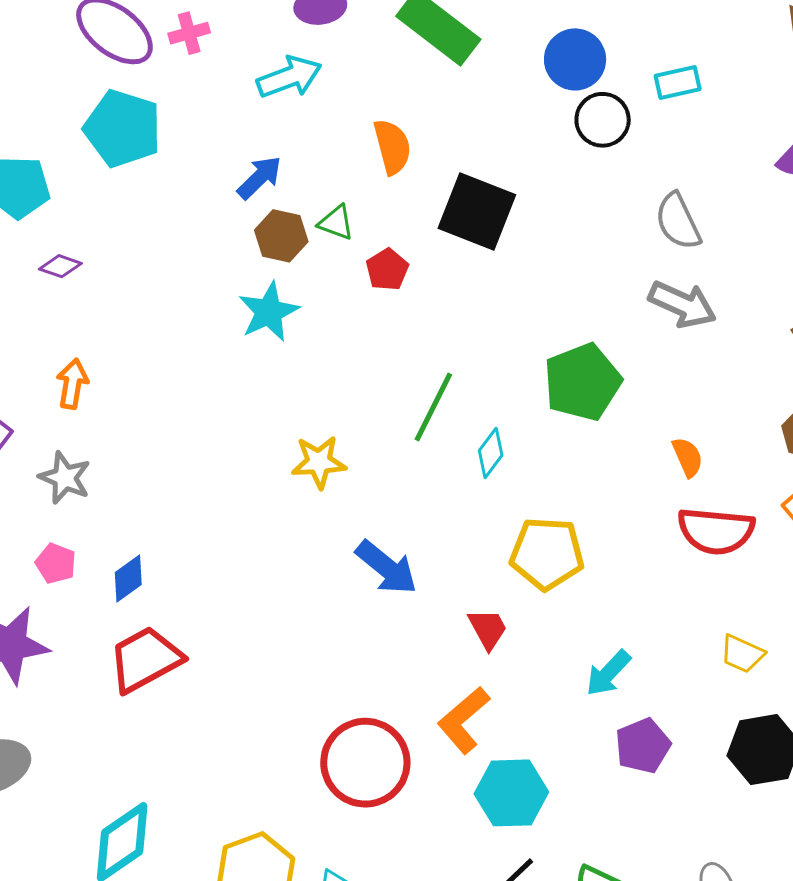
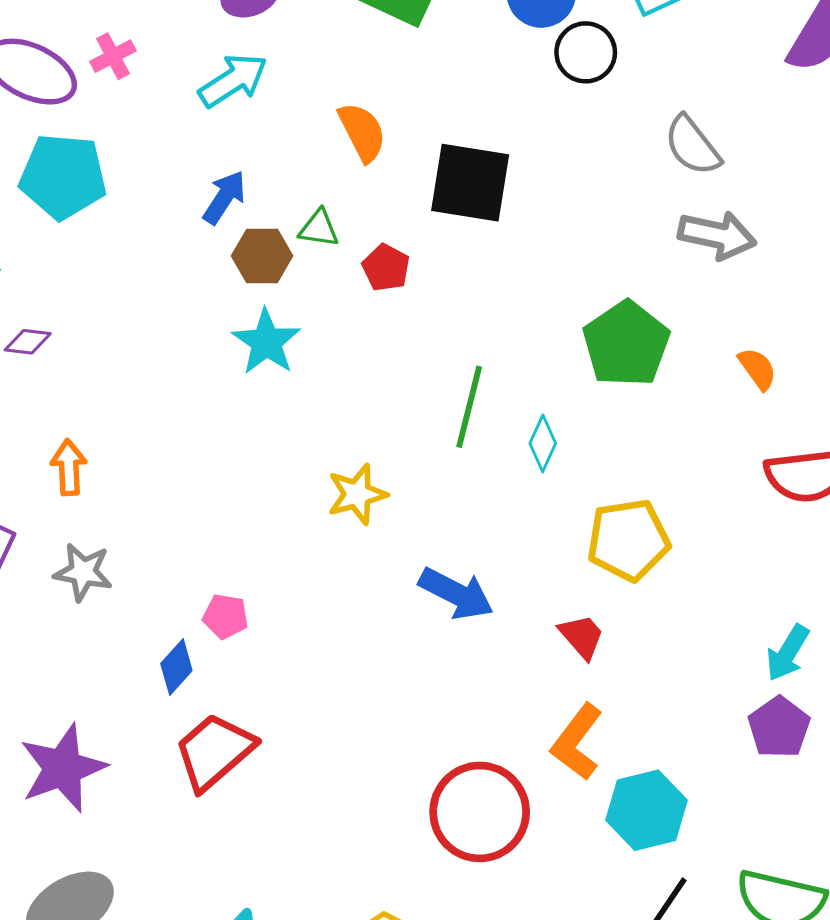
orange semicircle: (688, 457) -> (757, 369), moved
pink pentagon: (56, 563) -> (225, 616), moved
cyan arrow: (608, 673) -> (788, 653), moved

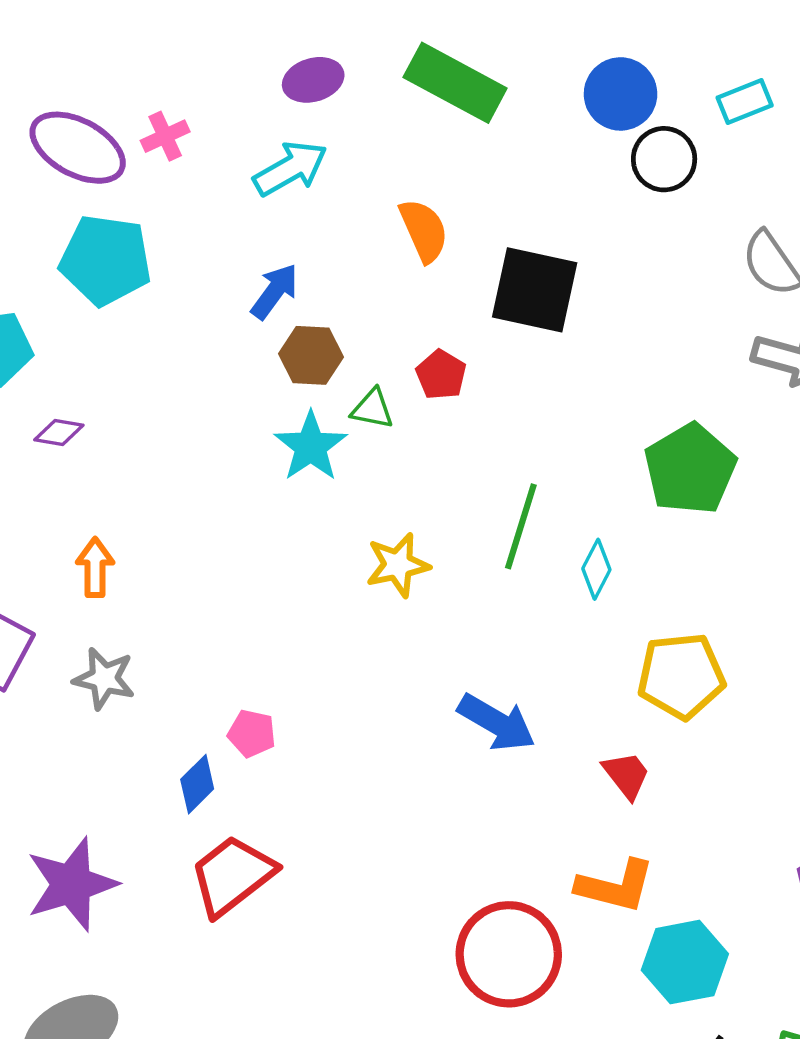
green triangle: (319, 228) -> (372, 409), moved
yellow star: (357, 494) -> (398, 565), moved
orange L-shape: (577, 742) -> (615, 886), turned -116

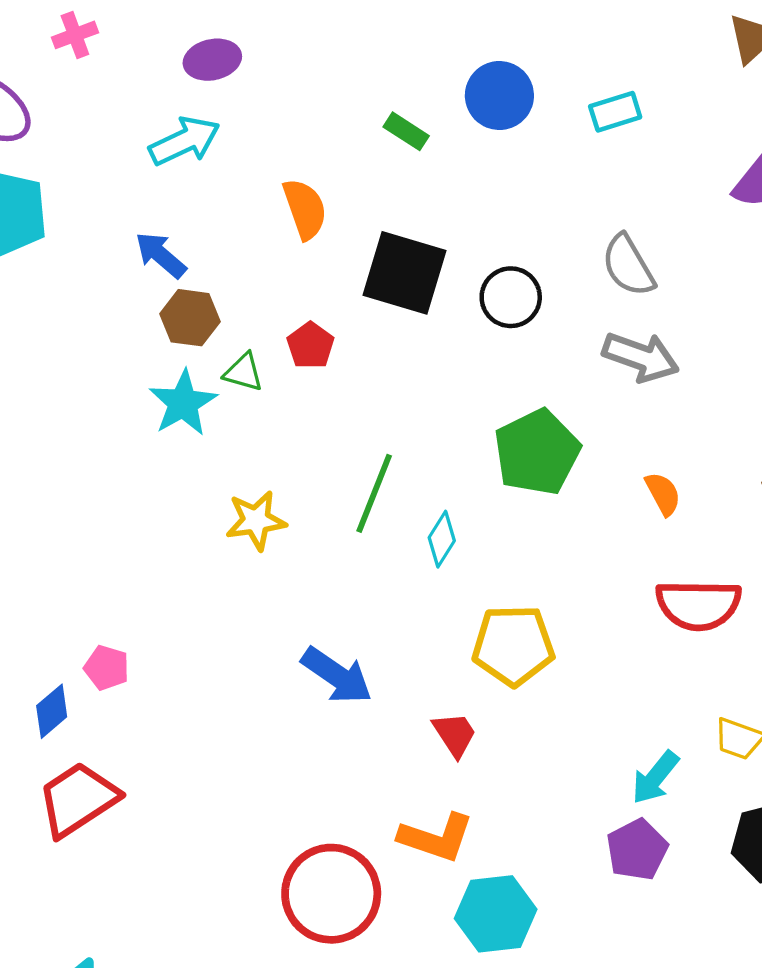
green rectangle: (455, 83) -> (406, 131), moved, size x0.5
pink cross: (165, 136) -> (75, 35), moved
black circle: (664, 159) -> (511, 297), moved
blue arrow: (275, 291) -> (161, 255), turned -90

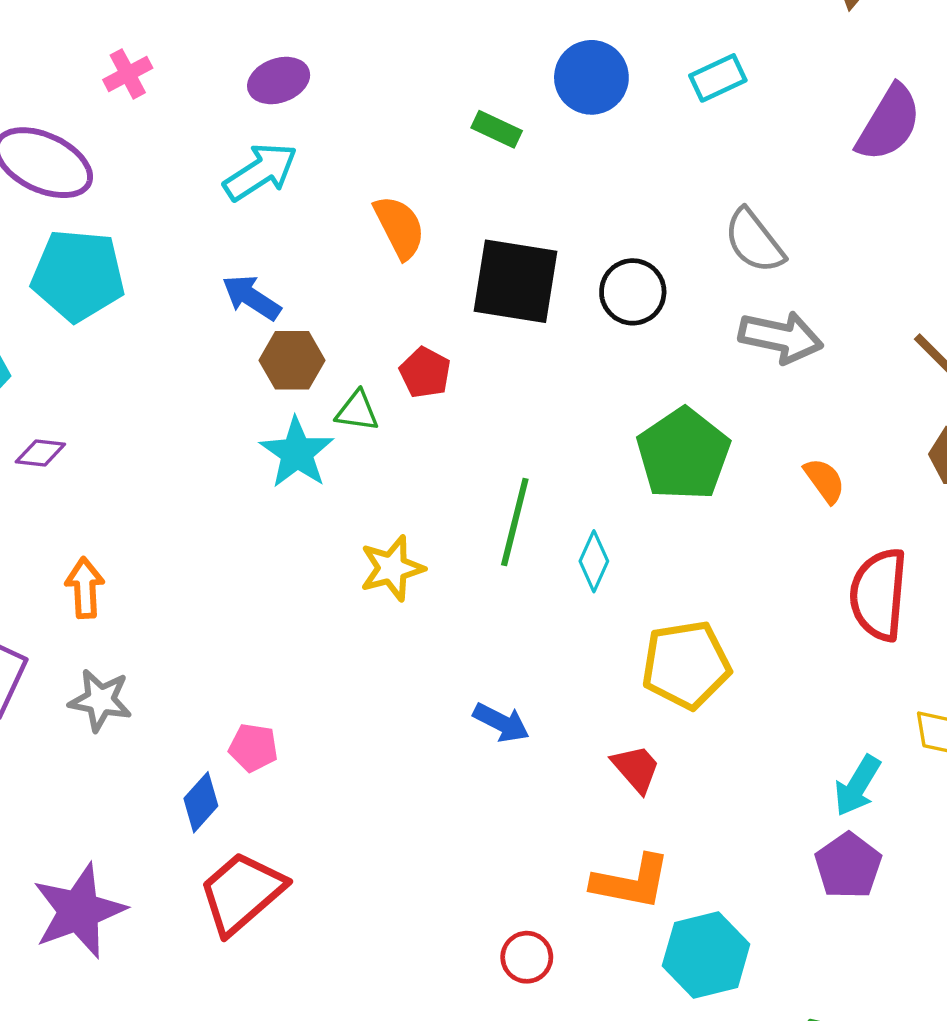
red semicircle: (698, 605) -> (879, 594), turned 102
blue arrow: (337, 676) -> (501, 723), size x0.7
red circle: (331, 894) -> (527, 957), size x0.5

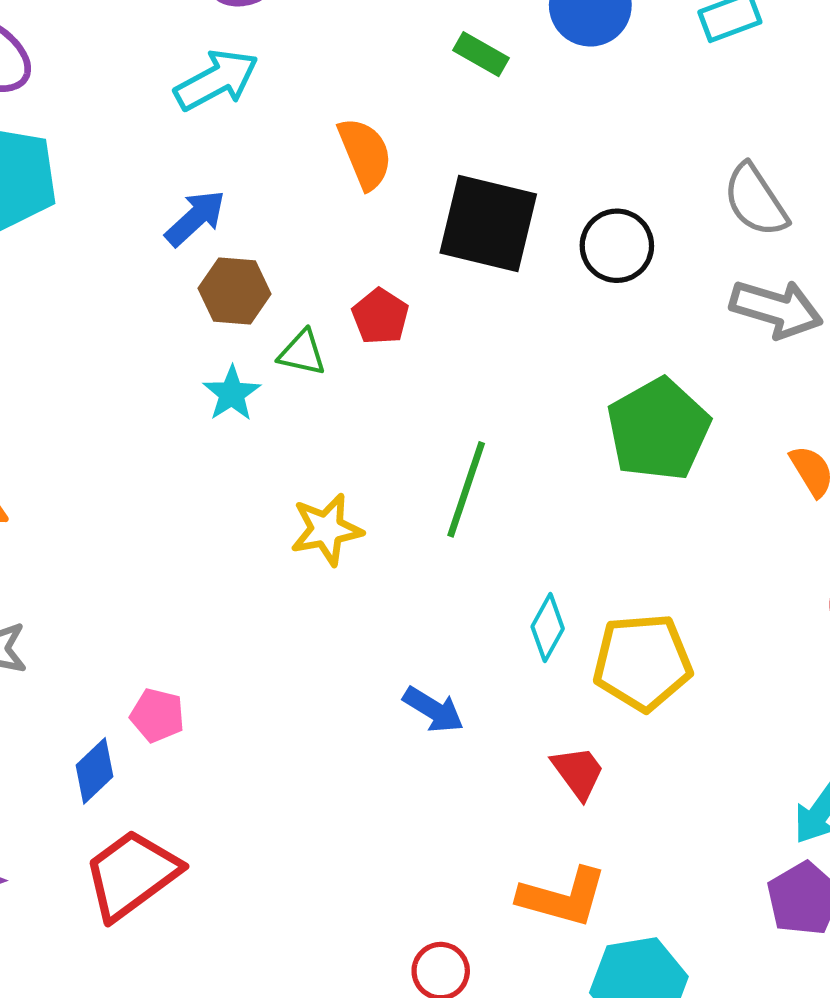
blue arrow: (251, 297) -> (195, 218), turned 100
cyan star: (297, 453) -> (232, 394), size x0.7
cyan diamond: (594, 561) -> (548, 628), moved

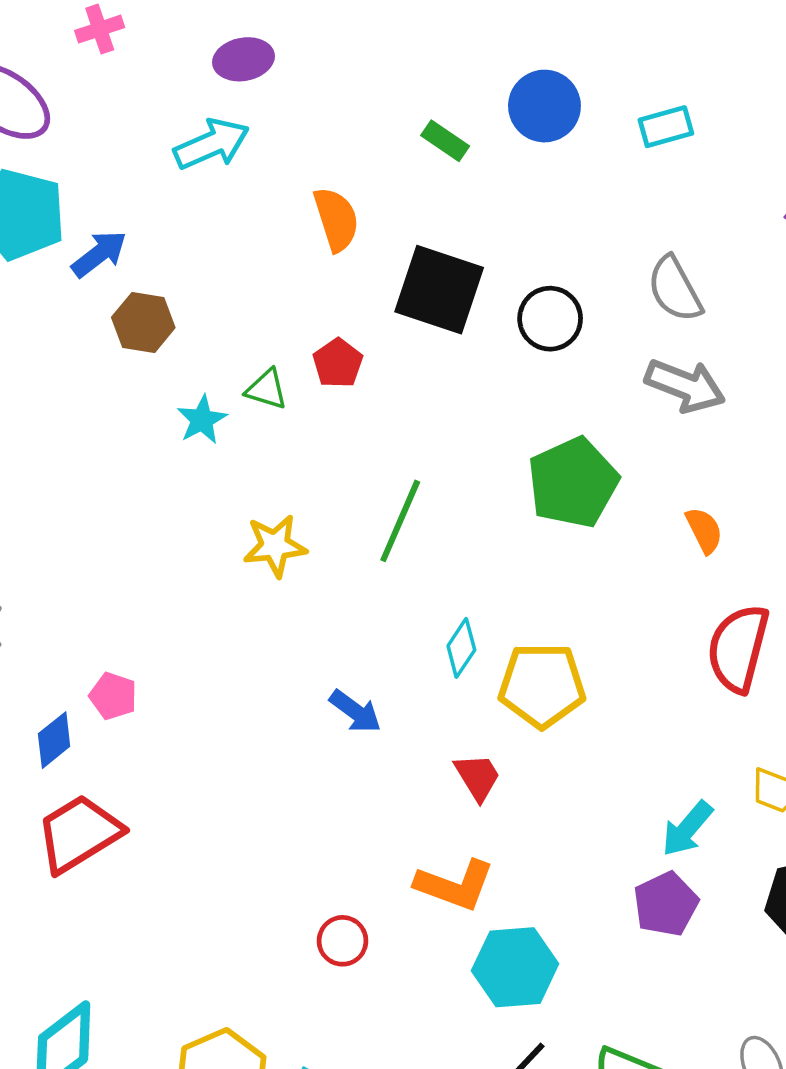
blue arrow: (195, 218) -> (99, 254), moved
brown hexagon: (235, 291) -> (143, 322), moved

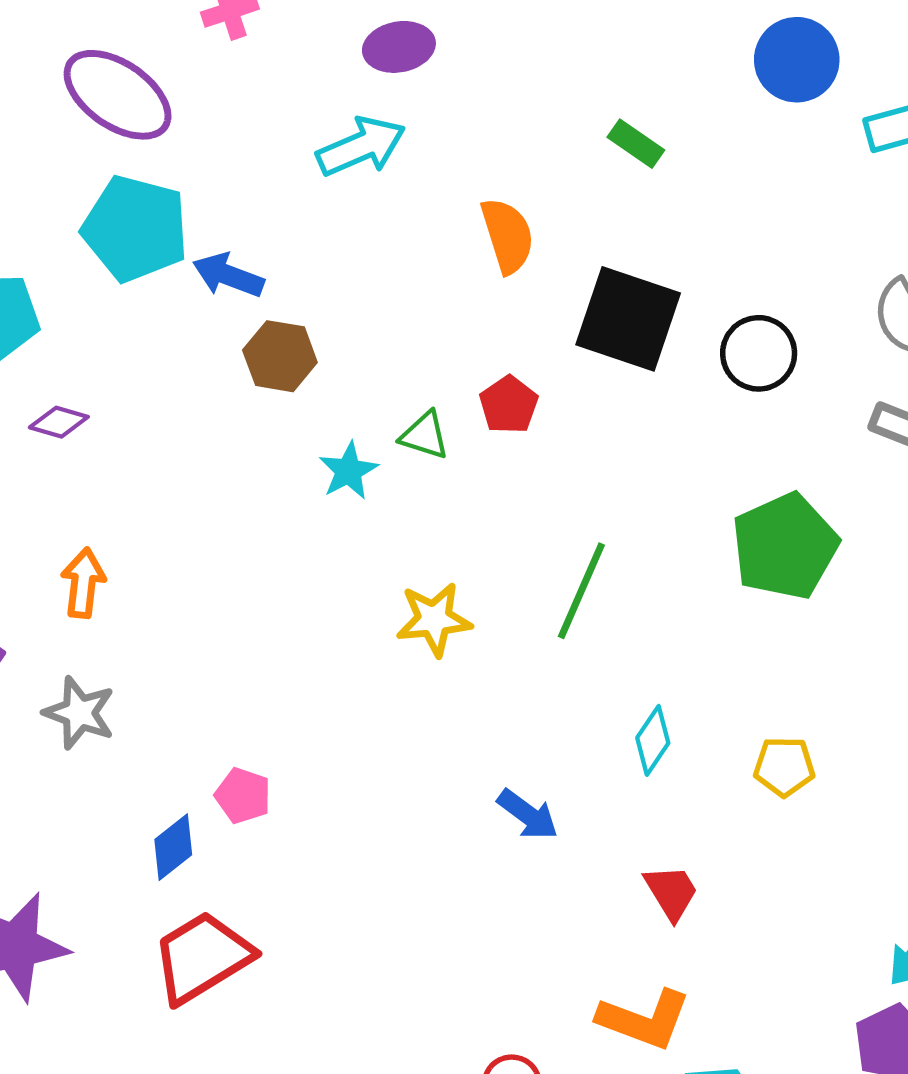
blue circle: (544, 106) -> (797, 60), moved
blue arrow: (99, 254) -> (228, 275), turned -122
yellow pentagon: (542, 685) -> (784, 767), moved, size x0.6

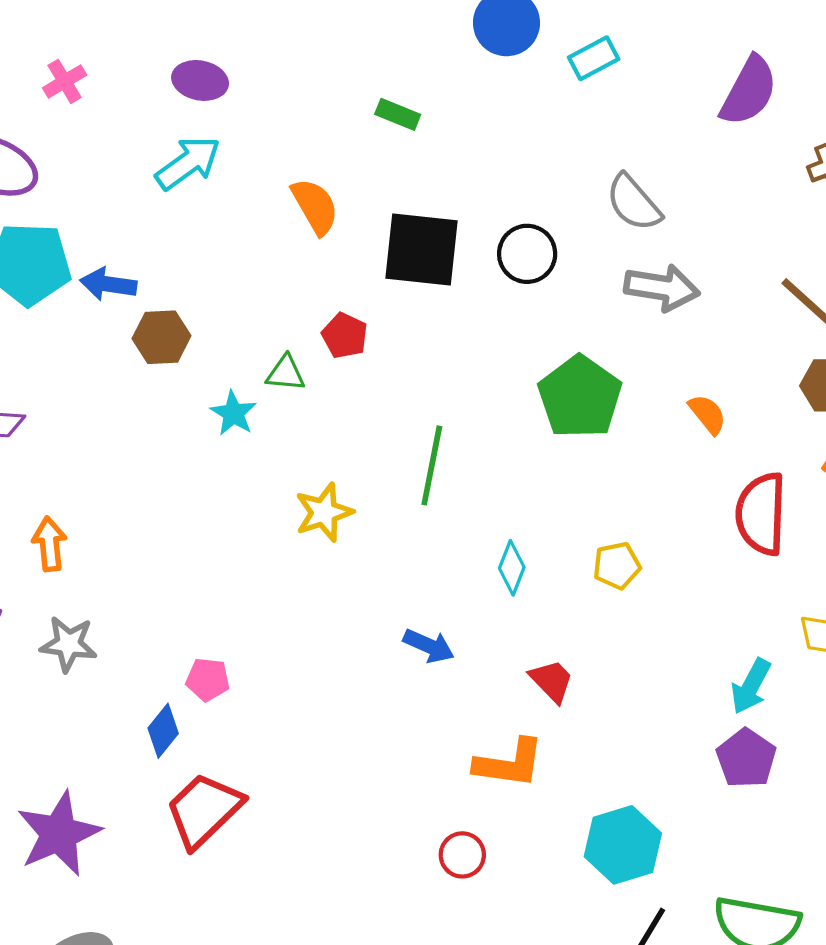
purple ellipse: (399, 47) -> (200, 80), turned 34
orange L-shape: (644, 1019) -> (509, 763), moved

